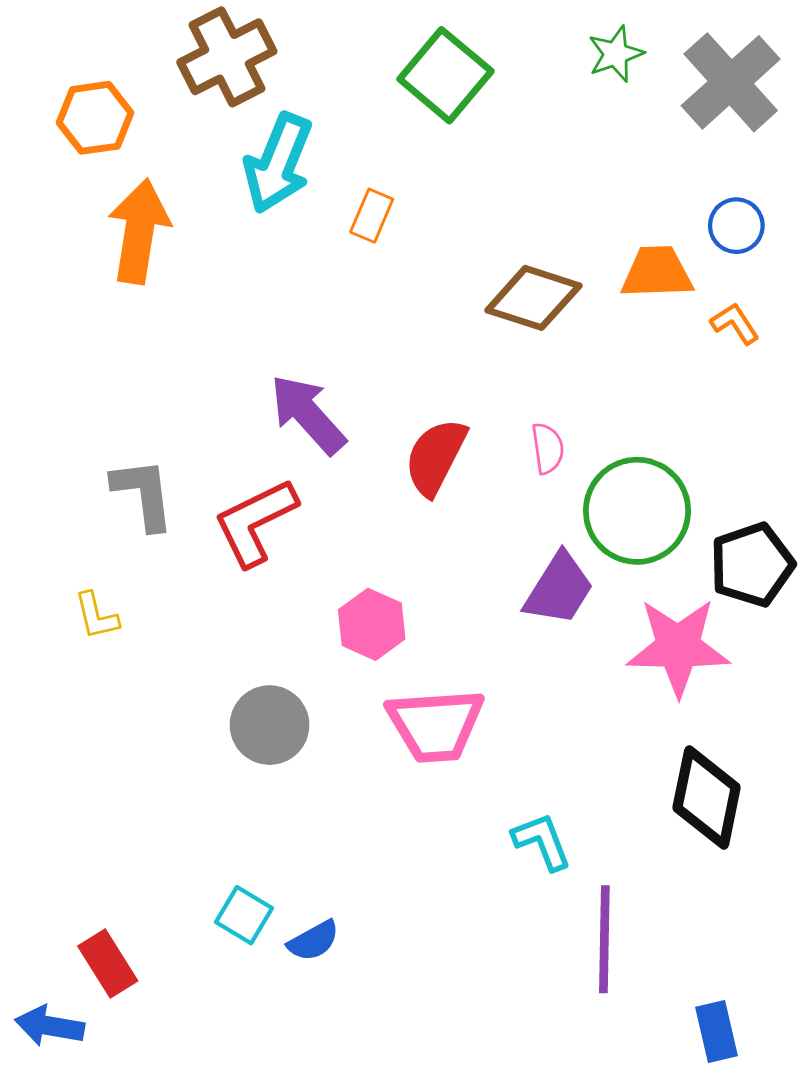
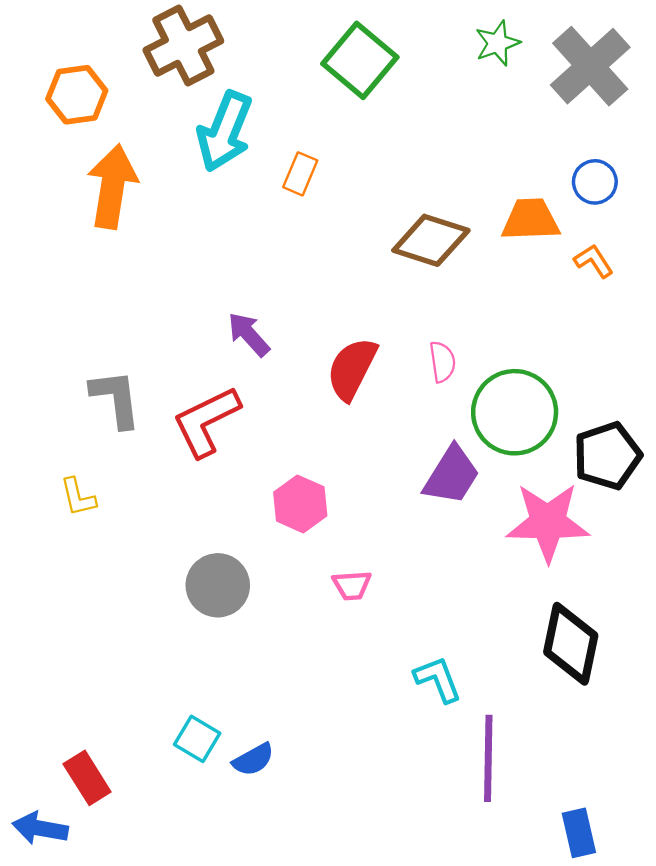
purple arrow: (308, 414) -> (249, 334), size x0.7
pink trapezoid: (436, 725) -> (352, 585), size x0.5

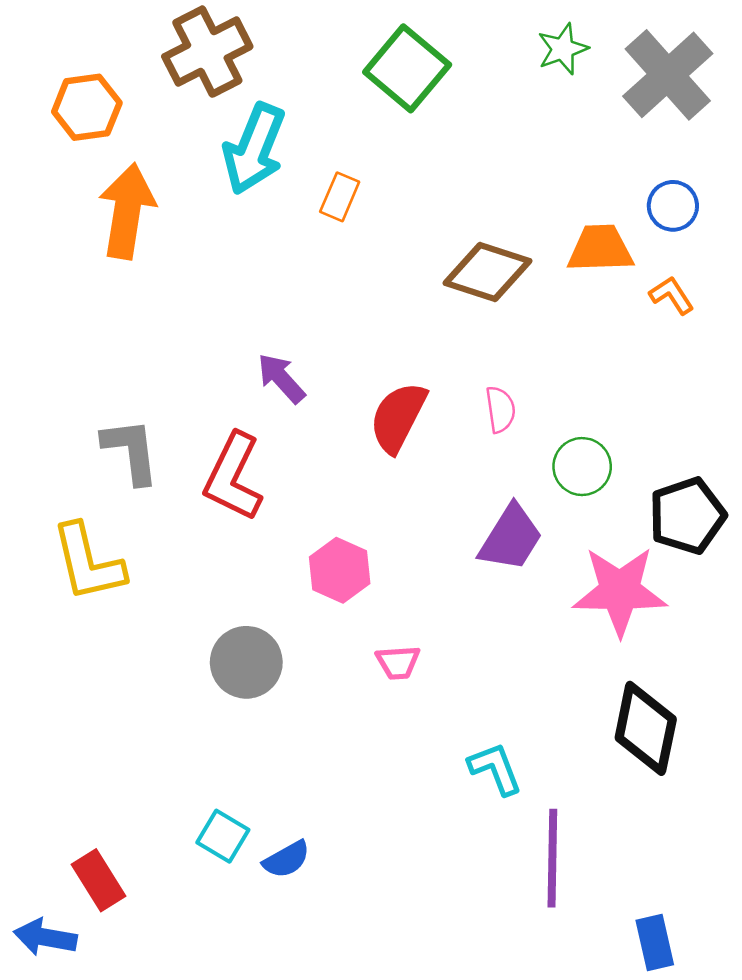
green circle: (515, 412) -> (582, 467), size x0.6
red L-shape: (206, 421) -> (233, 477), turned -38
yellow L-shape: (78, 497) -> (88, 562), size x1.8

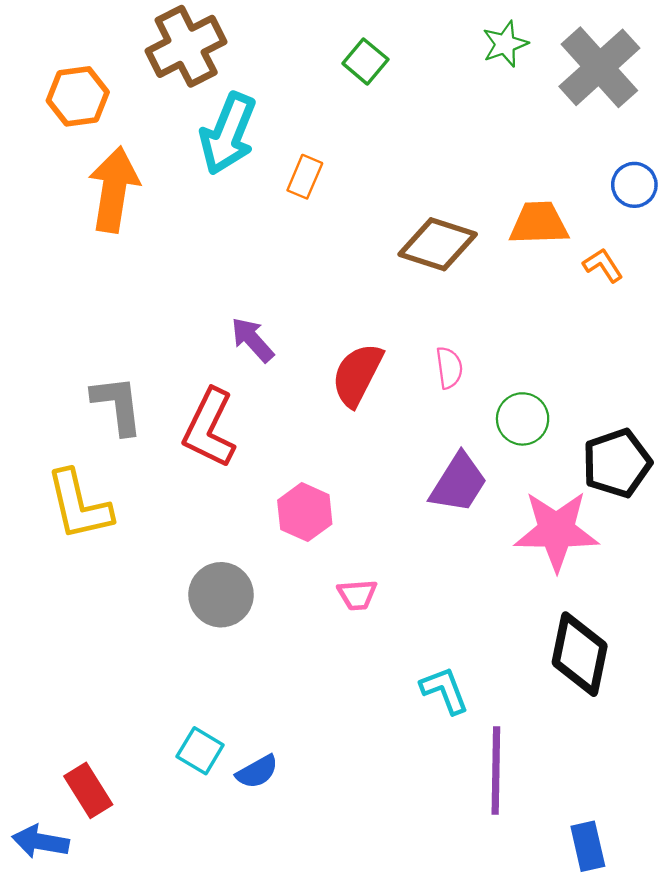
green square: (407, 68) -> (365, 61), size x0.6
blue circle: (673, 206) -> (634, 185), moved

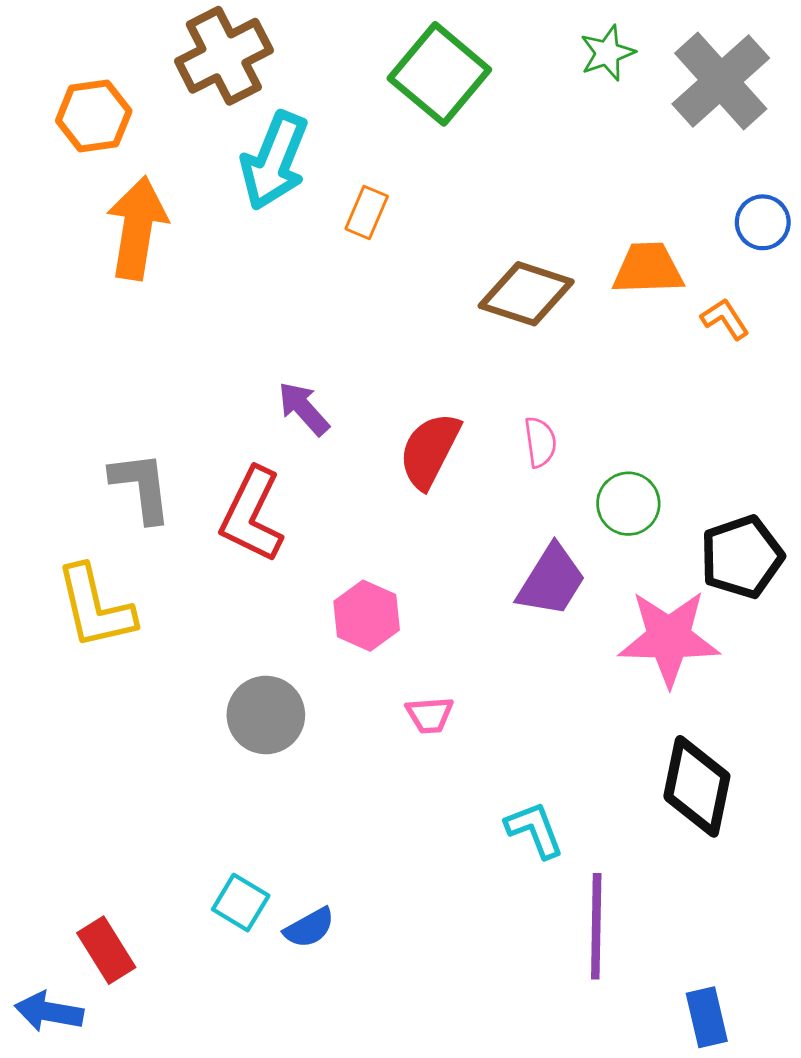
green square: (365, 61) -> (439, 74), size x1.8

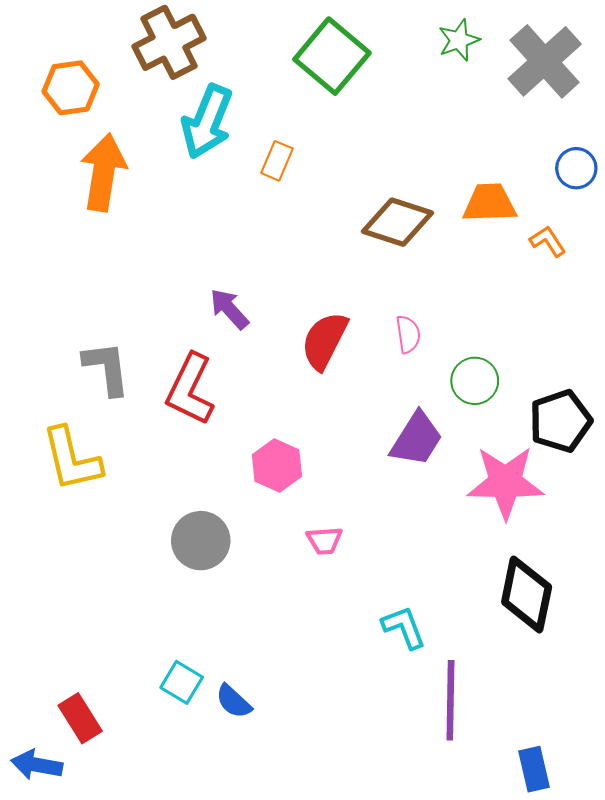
blue semicircle: (309, 928) -> (234, 701), turned 72

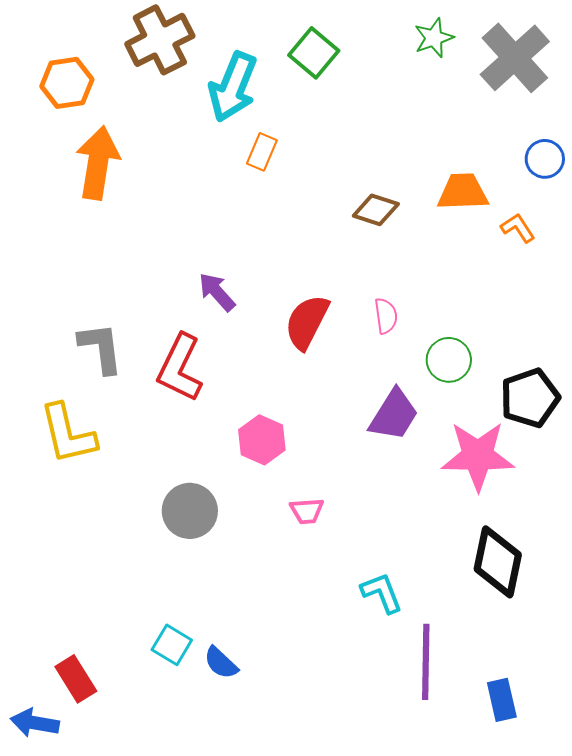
green square: (332, 56) -> (314, 53), size x0.7
cyan arrow: (207, 122) -> (233, 87), moved
brown diamond: (398, 222) -> (376, 210), size x0.7
blue rectangle: (534, 769) -> (502, 700), moved

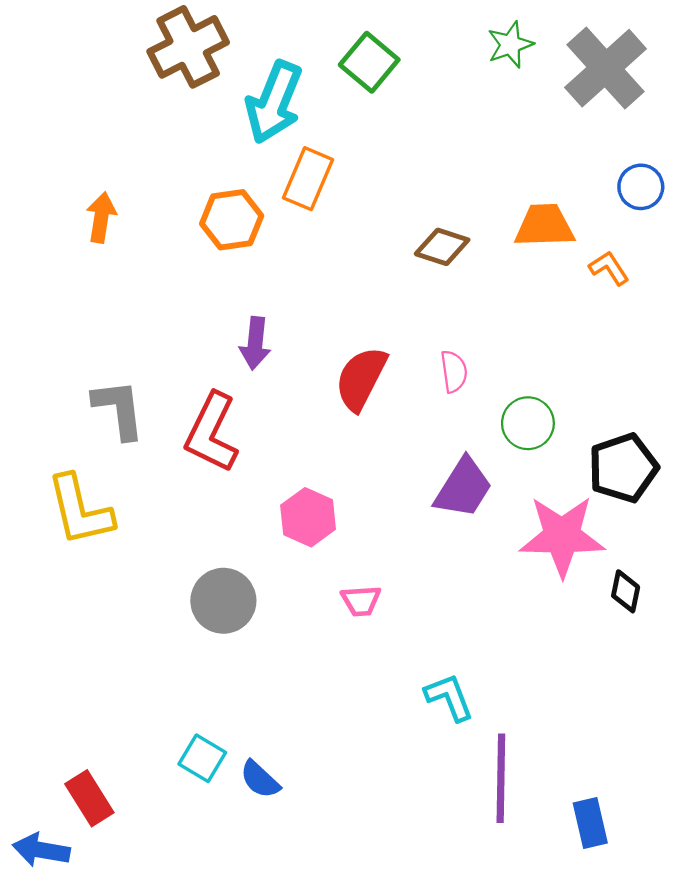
orange hexagon: (67, 83) -> (232, 220), moved
orange rectangle: (262, 152) -> (308, 179), size x1.4
orange arrow: (98, 163) -> (101, 217), moved, size x0.6
purple arrow: (217, 292) -> (255, 343), turned -132
black diamond: (498, 562) -> (626, 591), moved, size x0.5

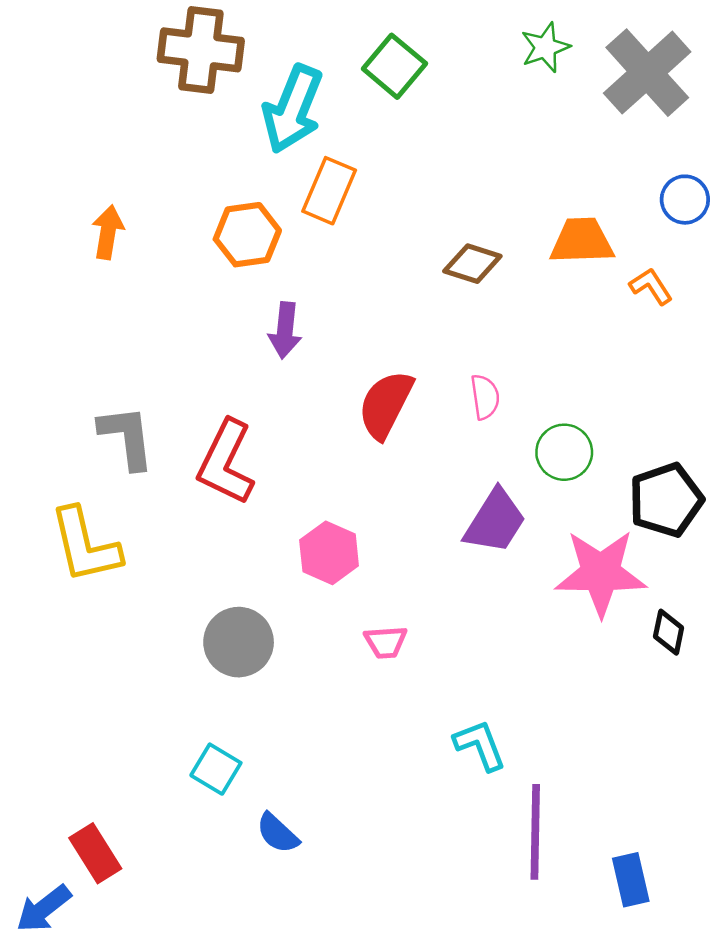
brown cross: (188, 47) -> (201, 50), turned 34
purple arrow: (255, 343) -> (285, 330), moved
cyan square: (202, 758) -> (216, 769), moved
blue arrow: (41, 850) -> (44, 909), turned -48

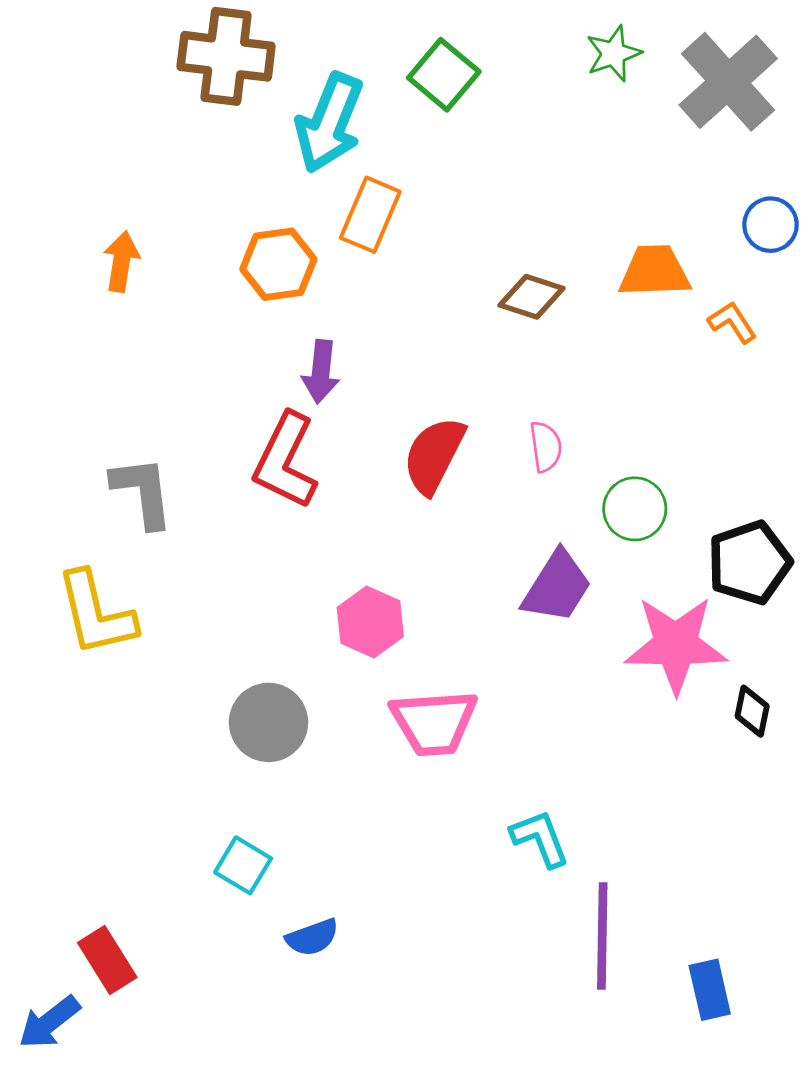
red L-shape: (226, 462) -> (285, 461), moved
pink trapezoid: (386, 642) -> (434, 722), size x1.8
blue semicircle: (278, 833) -> (312, 937), turned -63

